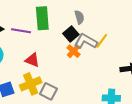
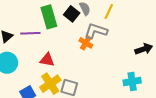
black square: (71, 34) -> (72, 14), moved
yellow line: (102, 41) -> (109, 11), moved

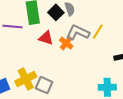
yellow line: (109, 11) -> (98, 32), moved
red triangle: (47, 60) -> (46, 38), moved

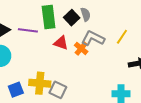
yellow line: (98, 32) -> (122, 37), moved
yellow cross: (26, 79) -> (40, 83), turned 30

